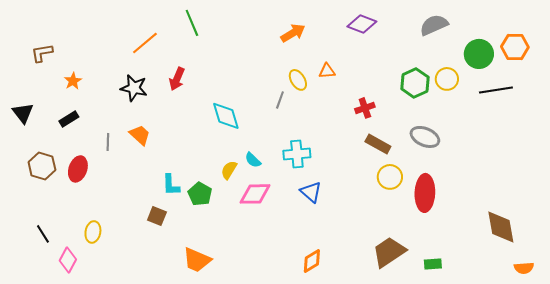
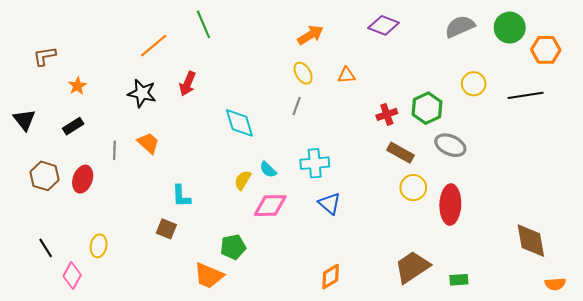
green circle: (479, 54) -> (510, 28), moved
yellow ellipse: (298, 80) -> (303, 73), moved
green hexagon: (415, 83) -> (427, 108), moved
green pentagon: (200, 194) -> (233, 247), moved, turned 30

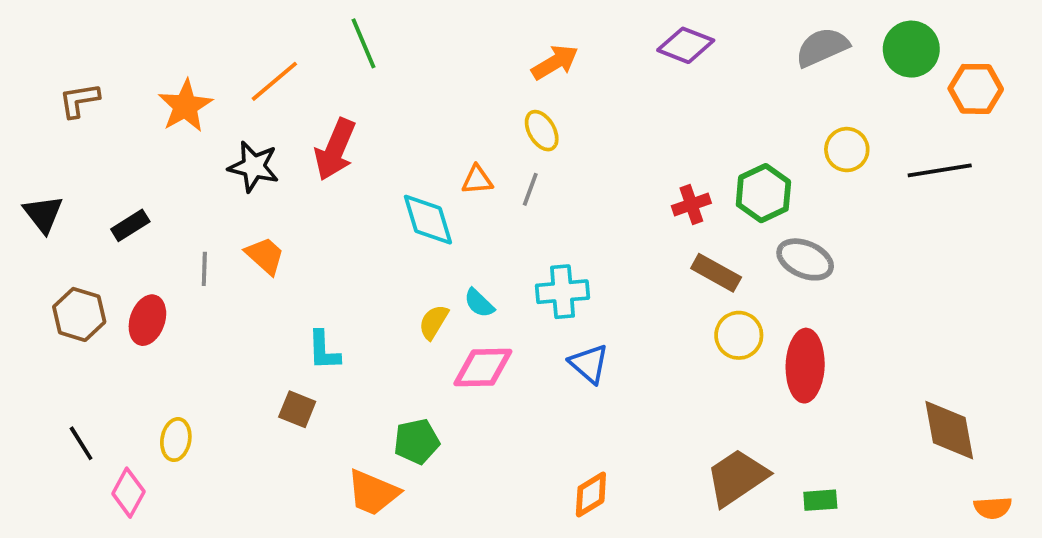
orange triangle: (346, 75) -> (477, 180), moved
red arrow: (188, 84) -> (335, 150), size x1.4
orange star: (77, 86) -> (185, 106), moved, size x1.6

